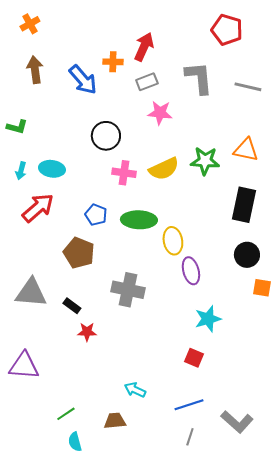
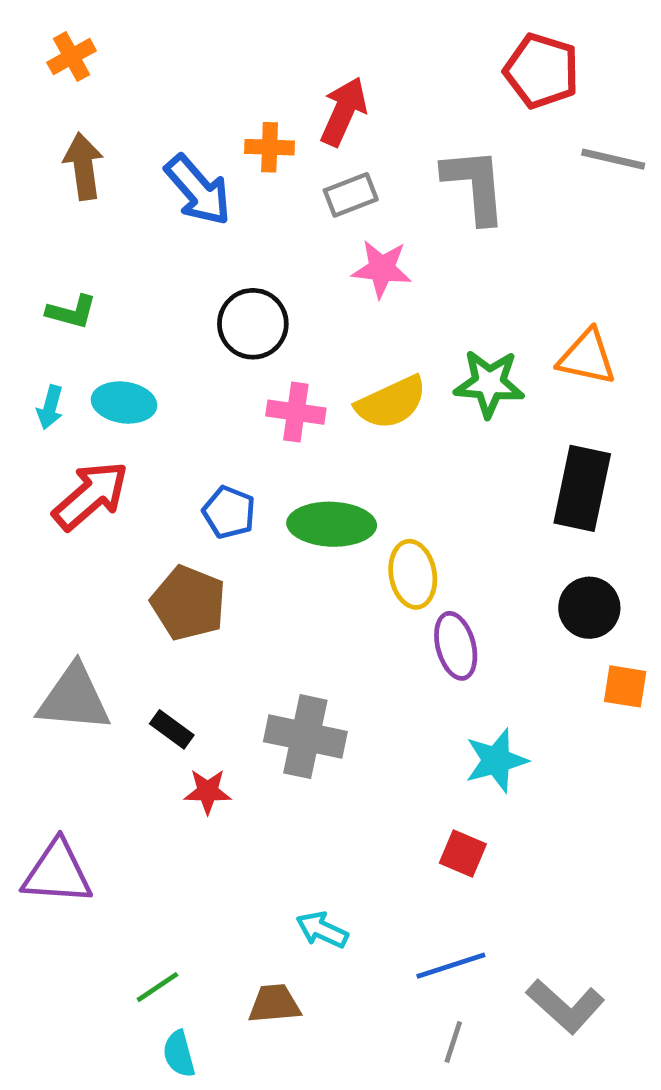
gray line: (248, 87) -> (613, 159), moved
green L-shape: (17, 127) -> (72, 312), moved
gray cross: (128, 290) -> (305, 737), moved

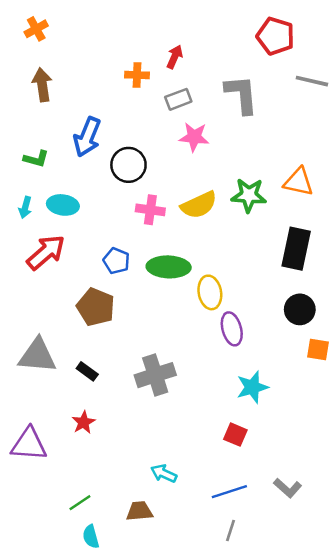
red arrow: (344, 111) -> (175, 57), size x0.7
blue arrow: (198, 190) -> (87, 137), moved, turned 63
gray cross: (305, 737) -> (155, 375), turned -30
red star: (208, 791) -> (84, 422), moved, turned -30
gray L-shape: (565, 1006) -> (288, 488), moved, size x0.7

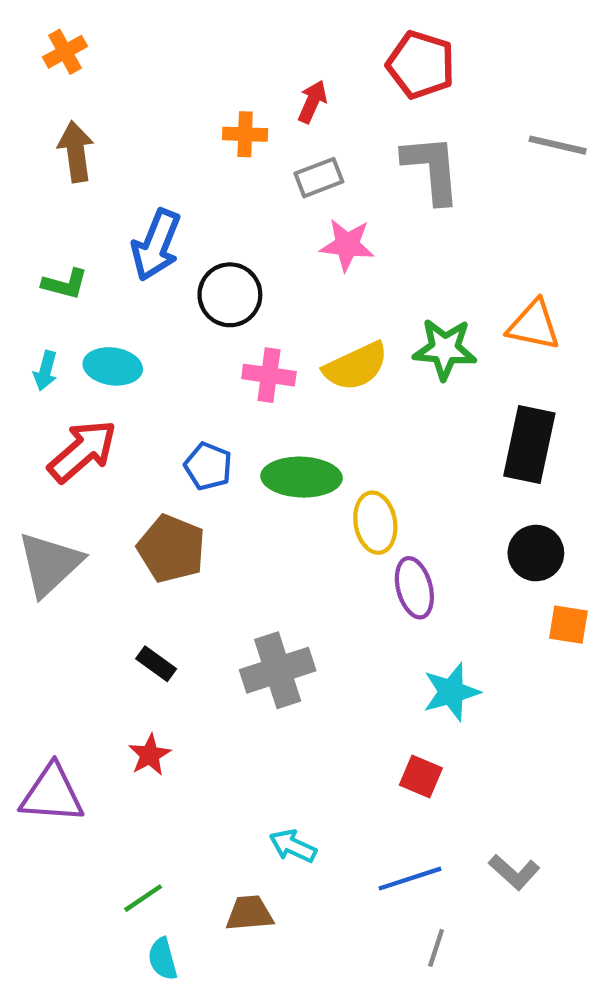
red pentagon: (275, 36) -> (421, 65), moved
gray triangle: (37, 356) -> (50, 564), moved, turned -48
gray line: (231, 530) -> (436, 948), moved

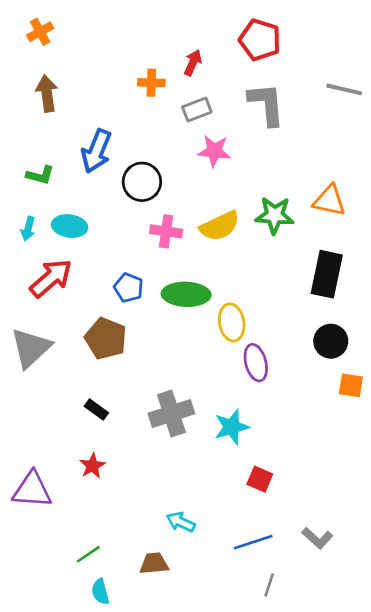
cyan star: (451, 692) -> (232, 427), moved

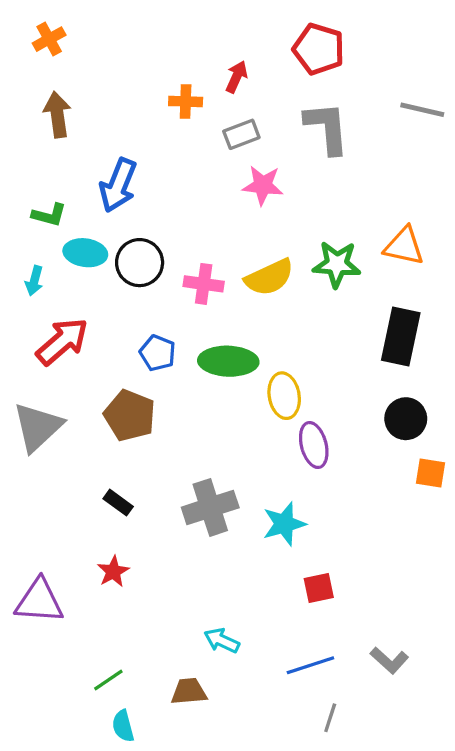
black circle: (142, 182) -> (140, 263), moved
cyan ellipse: (70, 226) -> (85, 253), moved
red square: (260, 479) -> (319, 588), turned -35

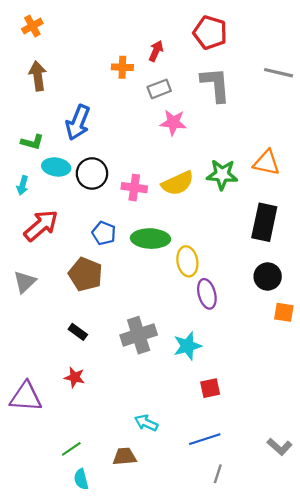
gray triangle: (38, 427) -> (25, 282), size x0.7
red star: (113, 572) -> (75, 377), turned -30
gray L-shape: (389, 660) -> (280, 447), moved

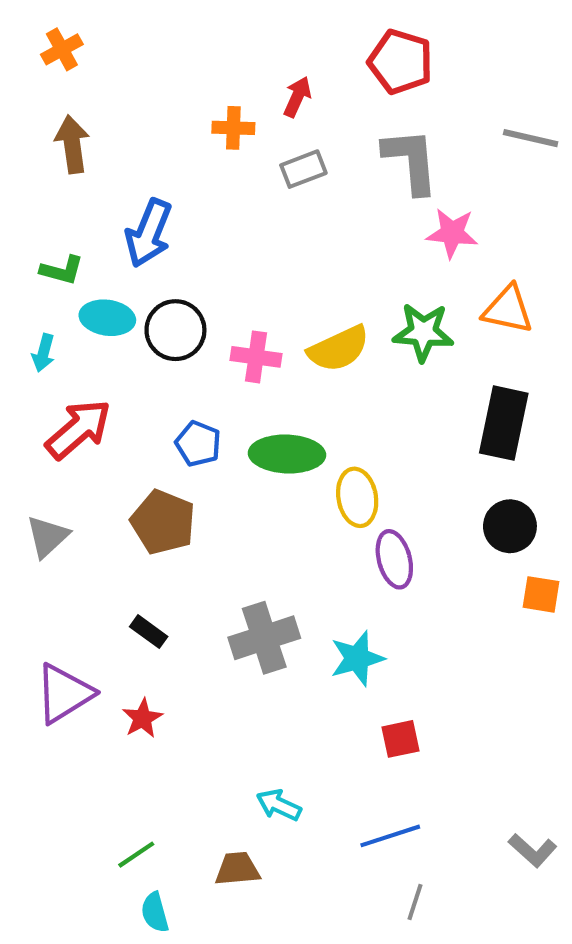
pink star: (173, 123) -> (452, 233), moved
red star: (75, 377) -> (142, 718), turned 30
purple triangle: (26, 397) -> (64, 693), moved, turned -36

